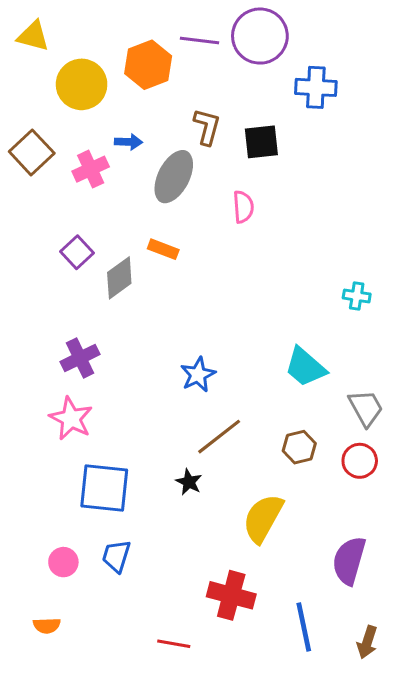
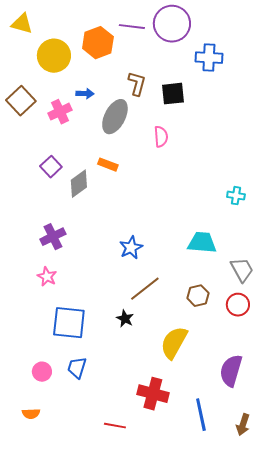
cyan trapezoid: (305, 367) -> (202, 243), turned 144
pink star: (71, 418) -> (47, 277), size x0.7

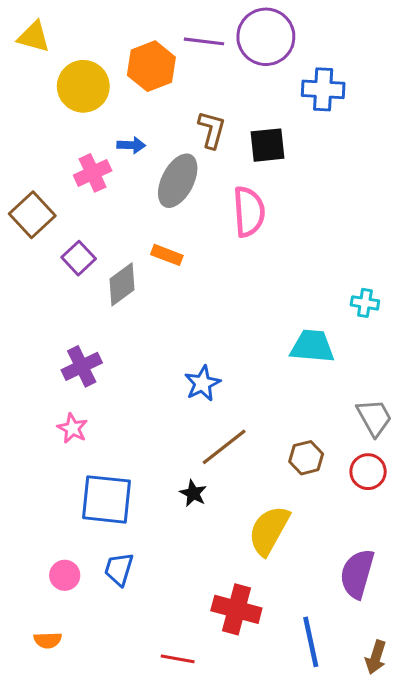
brown square: (21, 101) -> (32, 215), moved
pink semicircle: (161, 137) -> (249, 212), size x1.5
cyan trapezoid: (202, 243) -> (312, 346), moved

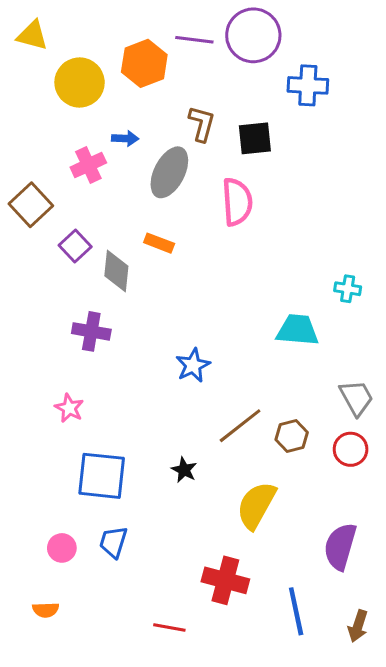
gray diamond: (122, 284) -> (116, 271), turned -48
purple cross: (82, 366) -> (91, 331), moved, turned 36
brown line: (224, 447) -> (240, 426), moved

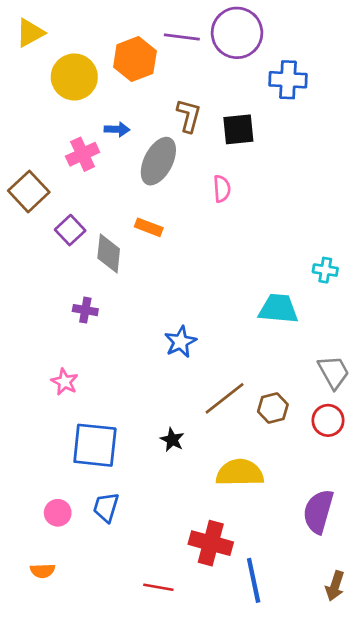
yellow triangle: (32, 35) -> (30, 33), turned -44
pink semicircle: (237, 202) -> (222, 189), size x0.6
purple cross: (91, 331) -> (85, 310), size x0.7
yellow semicircle: (256, 505) -> (240, 473), turned 60
blue line: (296, 611) -> (254, 580), moved

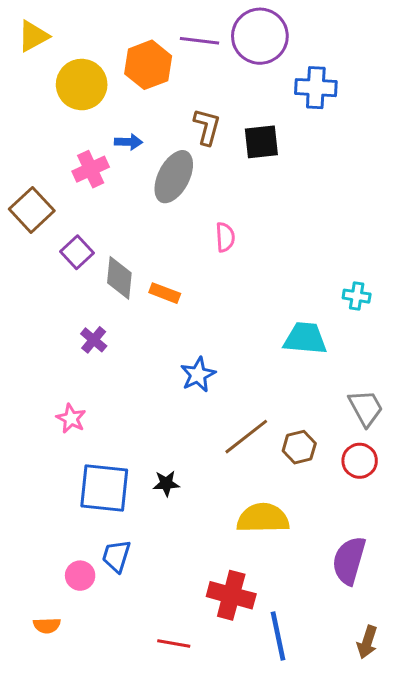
pink semicircle: (222, 189) -> (225, 237), moved
orange rectangle: (149, 227) -> (165, 293), moved
purple cross: (85, 310) -> (94, 340), turned 30
black star: (172, 440) -> (166, 483), moved, turned -30
pink circle: (58, 513) -> (80, 576), moved

